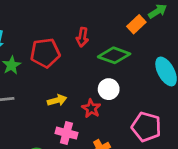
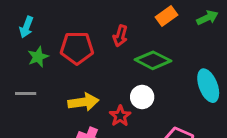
orange rectangle: (136, 24) -> (166, 16), moved
yellow arrow: (57, 100) -> (83, 102), size x1.4

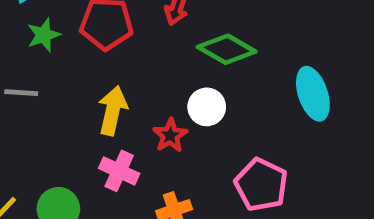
yellow arrow: (83, 102) -> (113, 111), turned -72

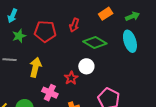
cyan ellipse: (313, 94) -> (130, 41), moved
yellow arrow: (113, 111) -> (35, 67), moved

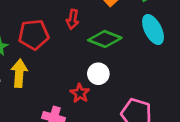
yellow arrow: (35, 67) -> (19, 73), moved

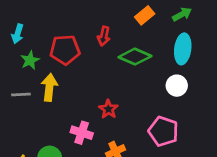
cyan ellipse: (153, 30) -> (183, 49), turned 32
white circle: (98, 74) -> (177, 86), moved

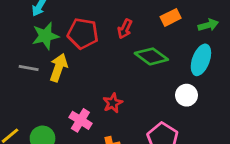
green star: (30, 60) -> (45, 36), size x1.4

